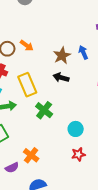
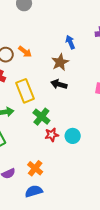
blue arrow: (83, 52) -> (70, 42), moved
red star: (78, 154) -> (52, 135), moved
orange cross: (31, 155) -> (35, 168), moved

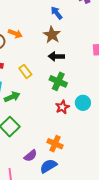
yellow rectangle: (25, 91) -> (25, 71), size x0.6
green cross: (41, 117) -> (58, 81), moved
blue semicircle: (34, 191) -> (48, 166), moved

